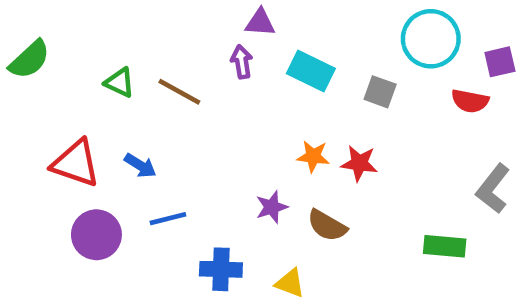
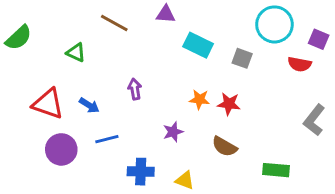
purple arrow: (242, 62) -> (135, 89), moved
purple square: (500, 62) -> (319, 39), turned 36
brown line: (179, 92) -> (114, 23), moved
brown semicircle: (327, 226) -> (224, 147), moved
green rectangle: (445, 246) -> (276, 170), moved

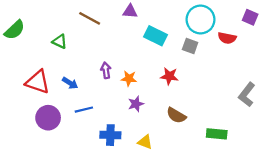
cyan circle: (274, 24) -> (201, 20), moved
purple square: (319, 39) -> (250, 17), moved
red semicircle: (299, 64) -> (227, 38), moved
orange star: (199, 99) -> (129, 78), moved
red star: (229, 104) -> (169, 76), moved

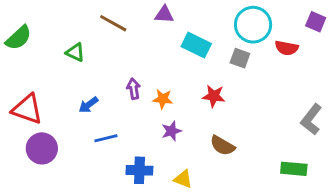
red triangle: (38, 82) -> (27, 109), moved
blue arrow: (70, 83) -> (88, 105), turned 112
purple circle: (48, 118) -> (42, 148), moved
green rectangle: (217, 134) -> (294, 169), moved

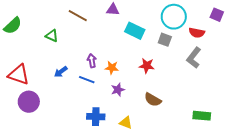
gray L-shape: (311, 119) -> (194, 58), moved
blue line: (106, 138) -> (87, 80), moved, turned 35

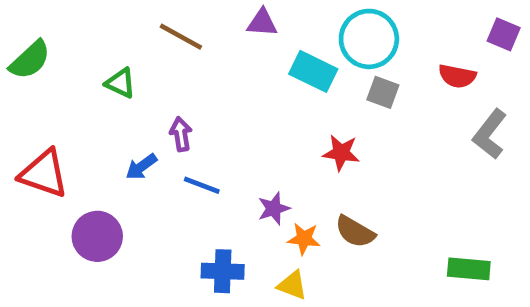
cyan circle: (174, 17) -> (369, 39), moved
gray L-shape: (194, 58) -> (490, 134), moved
purple arrow: (92, 61) -> (181, 134), moved
orange star: (112, 68) -> (304, 239), moved
purple circle: (29, 102) -> (97, 236), moved

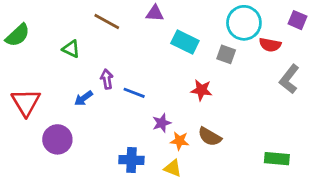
cyan circle: (369, 39) -> (244, 23), moved
red triangle: (44, 174) -> (26, 102), turned 40
blue line: (202, 185) -> (134, 93), moved

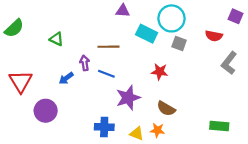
brown line: (107, 21) -> (109, 47), moved, turned -30
cyan circle: (244, 23) -> (171, 18), moved
purple star: (162, 123) -> (128, 98), size x1.6
orange star: (179, 141) -> (157, 130), moved

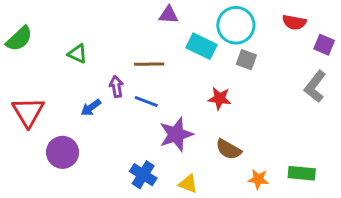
purple square: (236, 16) -> (324, 45), moved
red semicircle: (214, 36) -> (294, 22), moved
blue cross: (104, 127) -> (143, 175), turned 30
orange star: (157, 130) -> (258, 179), moved

